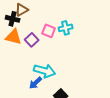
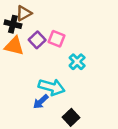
cyan cross: (66, 28) -> (77, 62), moved, turned -32
purple square: (32, 40) -> (37, 40), moved

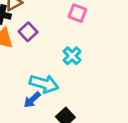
pink square: (56, 39) -> (77, 13), moved

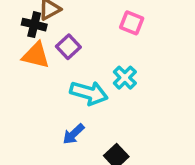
cyan arrow: (44, 84) -> (89, 93), moved

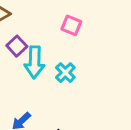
cyan arrow: (89, 93) -> (35, 62), moved, turned 76

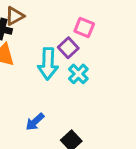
purple square: (17, 46) -> (68, 48), moved

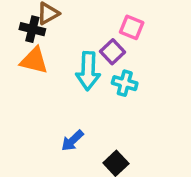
cyan cross: (78, 74) -> (125, 83), turned -30

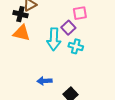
pink square: (132, 27) -> (80, 13), turned -32
blue arrow: (72, 141) -> (44, 81), turned 40

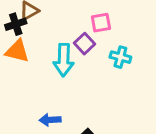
black cross: (20, 14) -> (16, 24), turned -32
cyan cross: (76, 46) -> (120, 57), moved

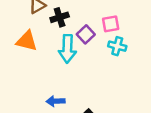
pink square: (101, 23) -> (111, 24), moved
black cross: (16, 24) -> (60, 17), moved

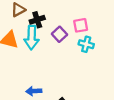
cyan arrow: (67, 49) -> (32, 38), moved

